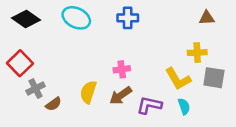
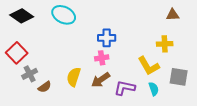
blue cross: (128, 18) -> (107, 38), moved
gray square: (214, 78) -> (179, 77), moved

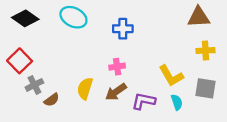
brown triangle: (173, 15) -> (199, 17), size x1.5
blue cross: (107, 38) -> (123, 29), moved
yellow cross: (165, 44) -> (205, 51), moved

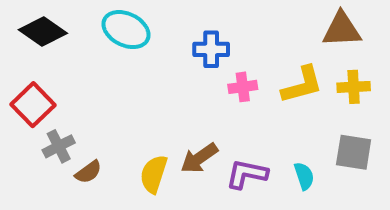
pink cross: (117, 67) -> (243, 87), moved
yellow L-shape: (171, 76) -> (302, 85), moved, turned -75
yellow semicircle: (85, 88) -> (154, 174), moved

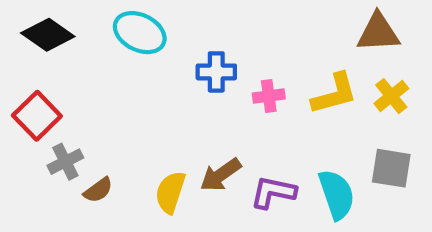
blue cross: (211, 49) -> (216, 72), moved
yellow cross: (354, 87) -> (391, 96), turned -36
cyan semicircle: (304, 176) -> (337, 194), size x1.6

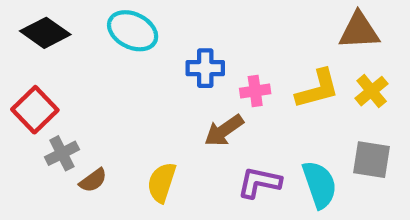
brown arrow: (221, 175) -> (224, 130), moved

